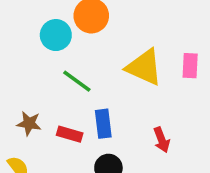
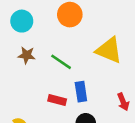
cyan circle: (56, 35) -> (22, 21), moved
brown star: (29, 123) -> (27, 55), moved

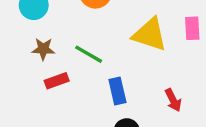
red rectangle: (57, 100) -> (57, 81), moved, turned -30

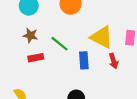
blue rectangle: (117, 91) -> (84, 60), moved
red arrow: (173, 100) -> (113, 61), moved

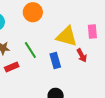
green line: (60, 44) -> (30, 50), turned 30

